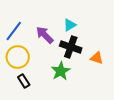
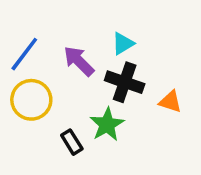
black rectangle: (24, 81) -> (72, 142), moved

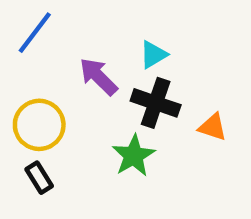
blue line: (24, 54) -> (35, 33), moved
black rectangle: (72, 142) -> (39, 178), moved

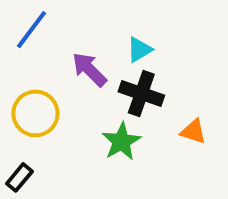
orange triangle: (213, 127) -> (193, 131), moved
black rectangle: (39, 178) -> (19, 177), moved, turned 72

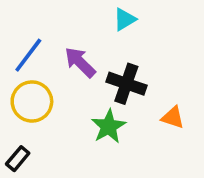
blue line: (31, 30) -> (28, 55), moved
cyan triangle: (139, 50) -> (125, 19), moved

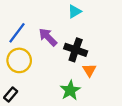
orange triangle: (173, 118) -> (89, 70), moved, turned 40
green star: (109, 126) -> (70, 90), moved

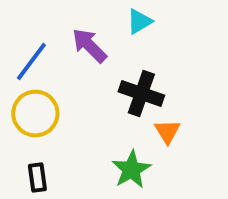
purple arrow: (48, 37) -> (89, 45), moved
black rectangle: (11, 95) -> (37, 178), moved, turned -48

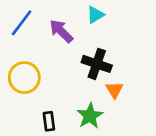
blue line: (31, 61) -> (22, 23), moved
black rectangle: (37, 178) -> (49, 121), moved

